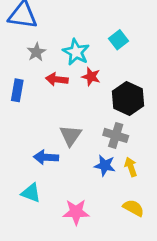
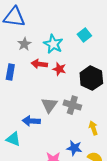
red star: (91, 77) -> (59, 69), moved
gray cross: (116, 135) -> (72, 105), moved
blue star: (105, 166) -> (74, 148), moved
cyan triangle: (31, 193) -> (13, 139), moved

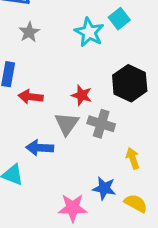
cyan star: (53, 44) -> (89, 32), moved
red arrow: (39, 64) -> (31, 97), moved
red star: (59, 69) -> (82, 95), moved

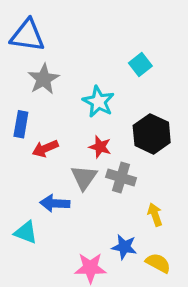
gray star: (29, 32) -> (44, 79), size x1.4
cyan star: (89, 32) -> (98, 102), moved
red arrow: (31, 97) -> (45, 148), turned -30

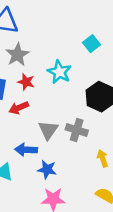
red star: (100, 147) -> (26, 82), moved
blue star: (124, 247) -> (47, 169), moved

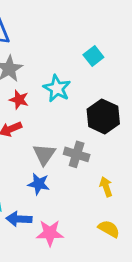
blue arrow: (26, 150) -> (19, 219), moved
blue star: (47, 169) -> (39, 184), moved

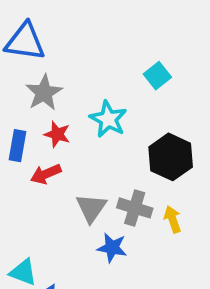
blue star: (39, 184) -> (112, 248), moved
yellow arrow: (106, 187) -> (173, 219), moved

